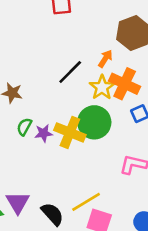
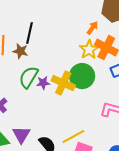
black line: (70, 72) -> (29, 33), moved, turned -35
green semicircle: (24, 127) -> (29, 77), size x1.6

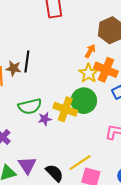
brown star: (20, 51) -> (14, 68), moved
green semicircle: (29, 77) -> (30, 106), turned -130
purple star: (43, 83) -> (45, 119), moved

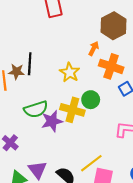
yellow star: (89, 73) -> (70, 72), moved
green circle: (84, 101) -> (91, 100), size x0.7
purple star: (45, 119) -> (52, 121), size x1.5

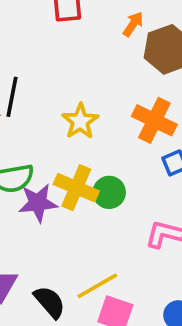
orange arrow: (94, 48) -> (133, 24), moved
green circle: (91, 100) -> (109, 192), moved

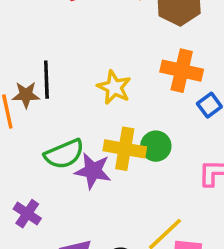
purple star: (38, 203) -> (93, 171), turned 30

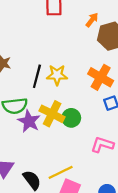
black line: (46, 80) -> (37, 76), moved
yellow star: (114, 87) -> (57, 75), turned 30

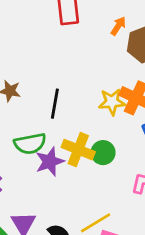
yellow star: (57, 75) -> (112, 102), moved
purple star: (29, 121) -> (50, 162), turned 30

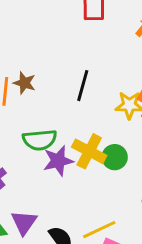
black line: (55, 104) -> (83, 86), moved

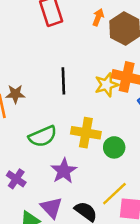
green circle: (115, 157) -> (114, 147), moved
purple star: (58, 161) -> (64, 171), moved

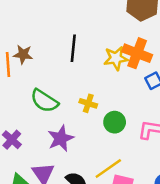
yellow cross: (86, 133) -> (88, 103), size x0.6
green semicircle: (43, 136) -> (44, 101), turned 48

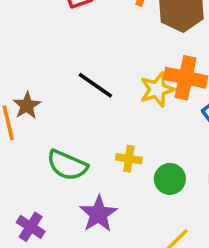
black line: (73, 48) -> (95, 85), turned -52
brown star: (23, 54) -> (27, 105), turned -30

